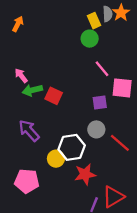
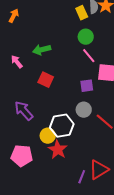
green circle: (90, 39) -> (86, 37), moved
green arrow: (32, 90) -> (42, 50), moved
red star: (85, 174) -> (58, 150), moved, turned -30

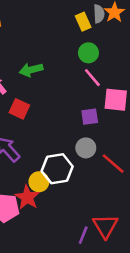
red square: (46, 80) -> (19, 109), moved
red star: (58, 150) -> (27, 197), moved
red triangle: (99, 170) -> (105, 226), turned -30

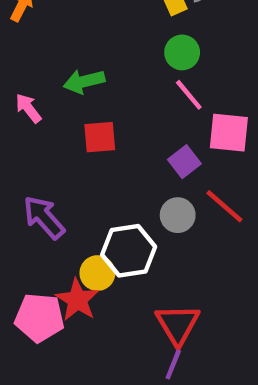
red square: (19, 109) -> (100, 137), moved, turned -30
purple square: (90, 117) -> (184, 162), turned -30
red line: (113, 164) -> (224, 206), moved
red triangle: (105, 226) -> (178, 324), moved

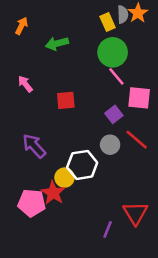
green circle: (182, 52) -> (113, 52), size x1.5
green arrow: (84, 81) -> (57, 43), moved
red triangle: (178, 324) -> (135, 213), moved

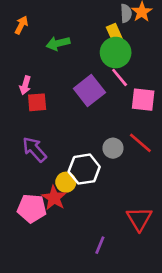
yellow rectangle: (108, 22) -> (114, 33), moved
pink arrow: (25, 84) -> (25, 85), turned -126
red square: (66, 100) -> (37, 102), moved
purple square: (114, 114) -> (89, 91), moved, size x1.6
purple line: (108, 229) -> (100, 245), moved

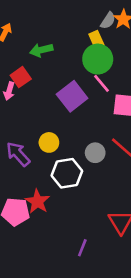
gray semicircle: (126, 13) -> (108, 21), turned 36
red square: (37, 102) -> (21, 77), moved, turned -30
yellow circle: (66, 182) -> (49, 142), moved

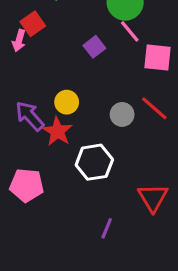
purple square: (72, 96) -> (94, 47), size x0.6
white hexagon: (67, 173) -> (94, 162), moved
red star: (37, 202) -> (57, 131), moved

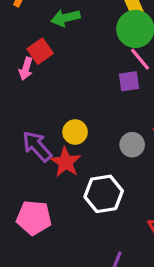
purple square: (94, 47) -> (129, 81), moved, turned 30

